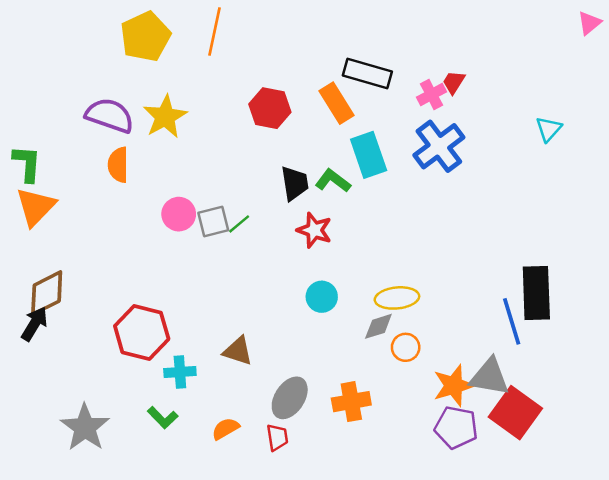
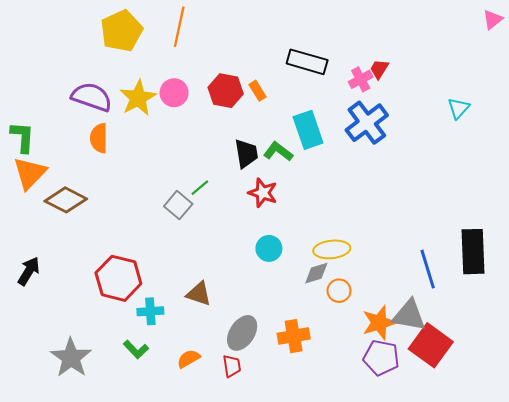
orange rectangle: (337, 103) -> (258, 91), moved, size x0.6
pink circle: (179, 214) -> (174, 93), moved
gray square: (213, 222) -> (178, 205), moved, turned -36
brown diamond: (47, 293) -> (66, 200), moved, turned 54
black rectangle: (536, 293) -> (473, 252), moved

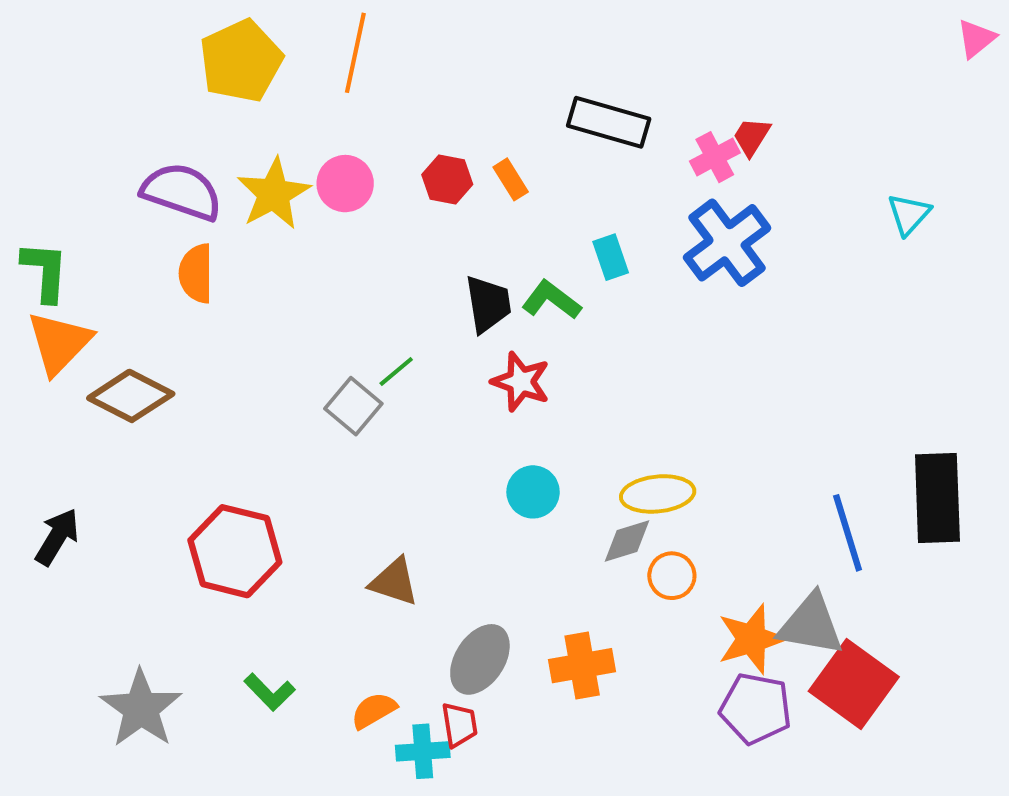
red hexagon: (226, 91) -> (447, 179), size x0.7
cyan rectangle: (308, 130) -> (611, 257), size x0.6
cyan cross: (150, 311) -> (423, 751), moved

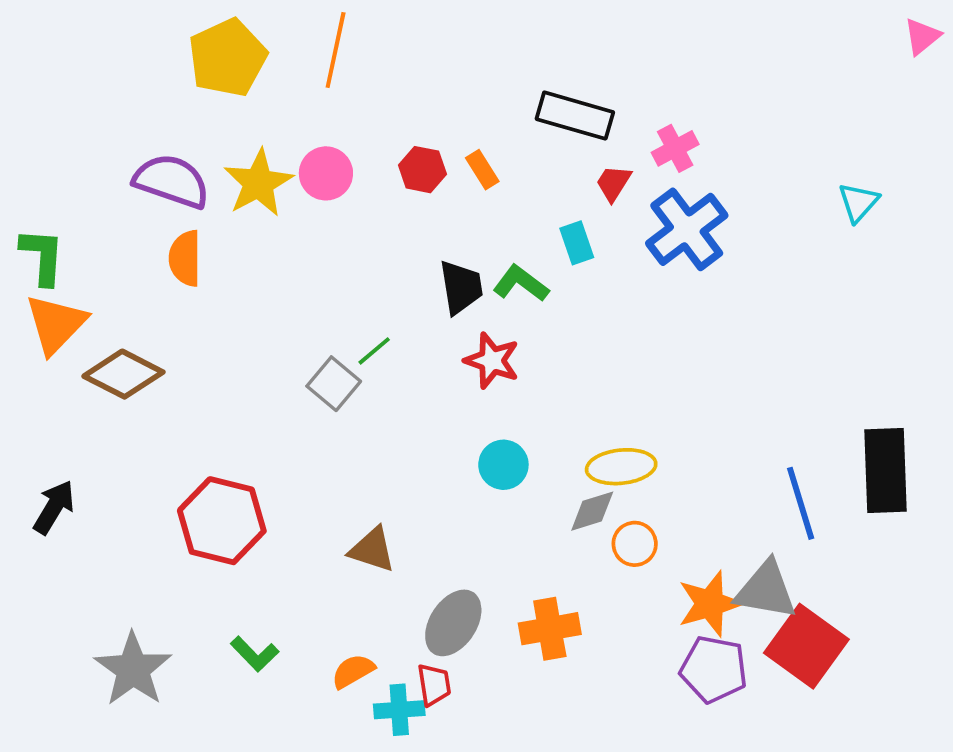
red trapezoid: (752, 137) -> (613, 183), moved

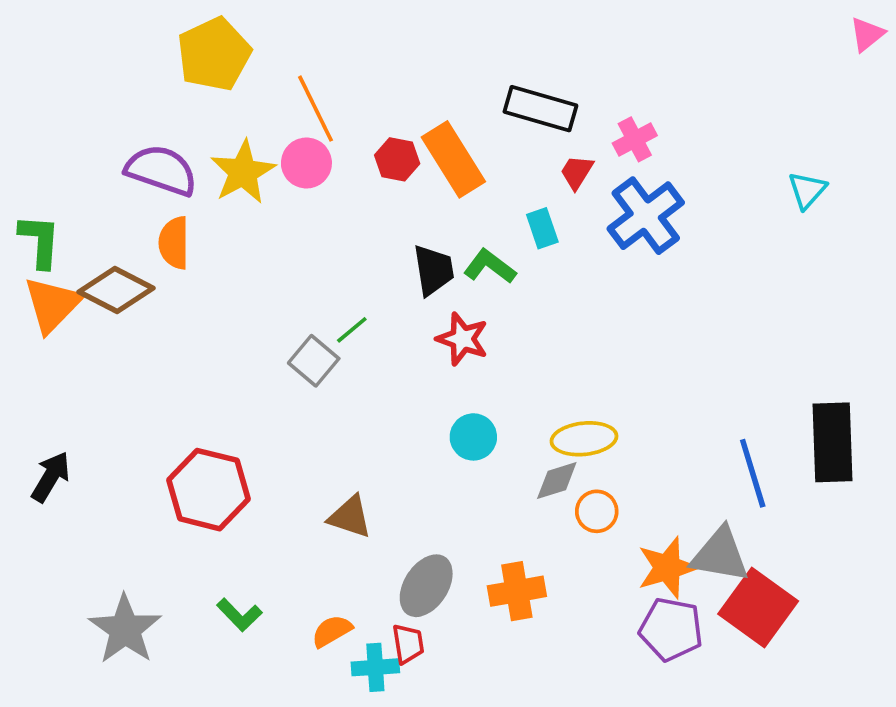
orange line: (336, 50) -> (316, 109), moved, turned -38
orange rectangle: (482, 170) -> (453, 159), size x2.0
brown diamond: (123, 374) -> (116, 290), moved

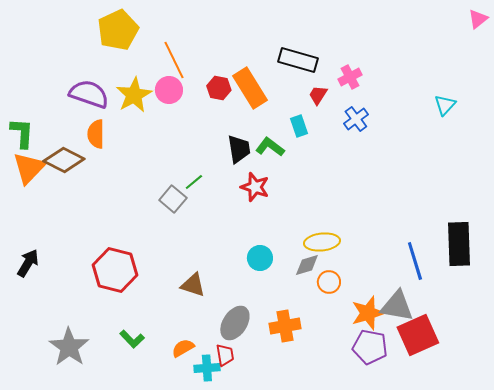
blue cross: (646, 216) -> (356, 119), size x0.6
cyan circle: (473, 437) -> (260, 258), moved
red square: (758, 607) -> (418, 335), turned 30

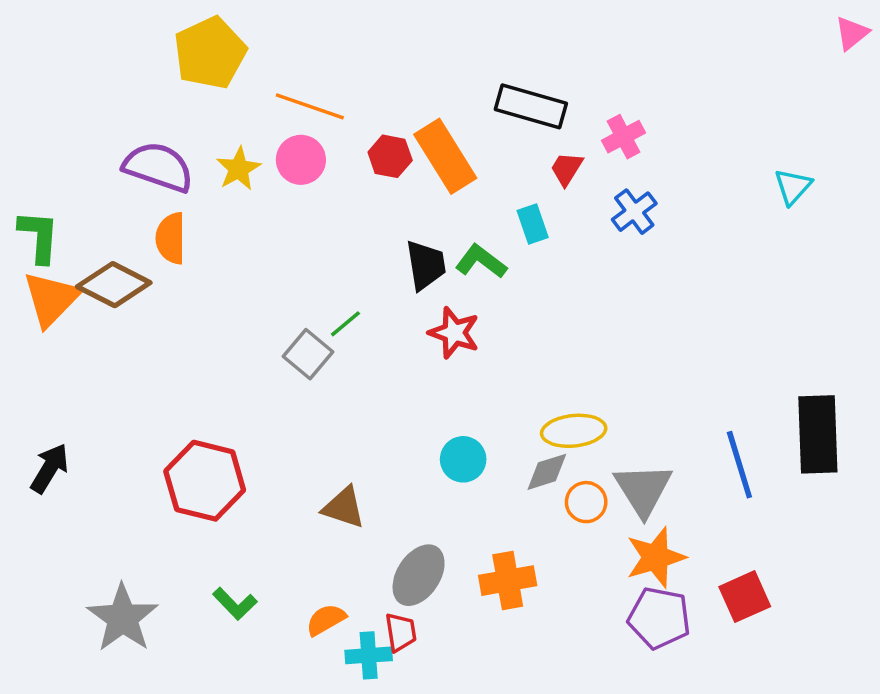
orange line: (174, 60) -> (310, 106), turned -45
yellow star: (134, 95) -> (239, 169), size x0.7
gray triangle: (397, 306) -> (643, 490), moved, turned 48
red square: (418, 335) -> (745, 597), size x0.7

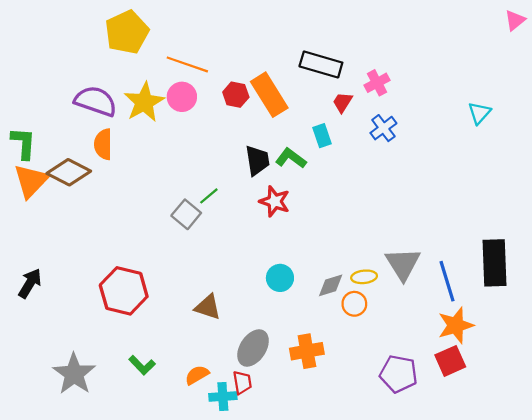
yellow star: (239, 169) -> (144, 102), size x1.5
yellow ellipse: (574, 431) -> (364, 277), moved, size x0.7
gray triangle: (643, 490) -> (403, 264), moved
orange star: (656, 557) -> (456, 325), moved

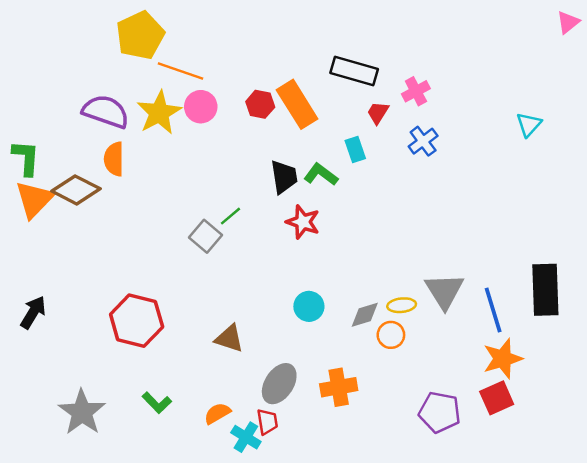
orange line: (187, 64) -> (181, 71), moved
cyan cross: (223, 396) -> (246, 437), turned 36

